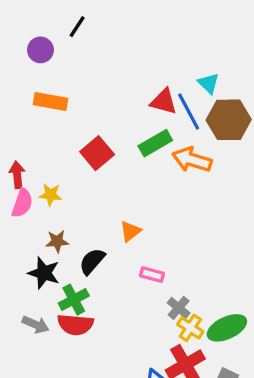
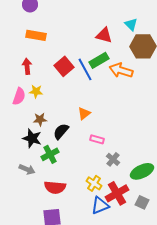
blue line: (189, 112) -> (85, 69), moved
red arrow: (17, 175) -> (27, 66), moved
red semicircle: (75, 325) -> (55, 187), moved
yellow cross: (190, 328) -> (94, 183), moved

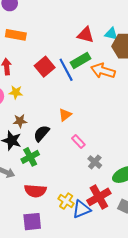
cyan triangle: (131, 24) -> (111, 34), moved, turned -32
pink rectangle: (97, 139) -> (78, 142), turned 32
yellow cross: (94, 183) -> (66, 201), moved

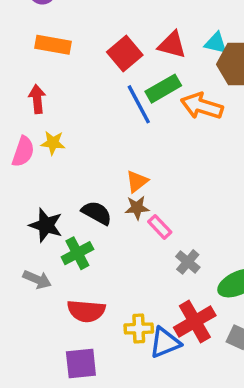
red square: (45, 67) -> (125, 53), moved
brown star: (20, 121) -> (137, 208), moved
black semicircle: (41, 133) -> (97, 213), turned 78
yellow cross: (66, 201) -> (139, 328), turned -35

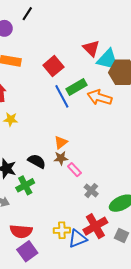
cyan triangle: (216, 43) -> (108, 60), size x1.6
red triangle: (172, 45) -> (91, 48), moved, turned 30
red semicircle: (86, 311) -> (21, 231), moved
purple square: (81, 364) -> (27, 251), turned -30

